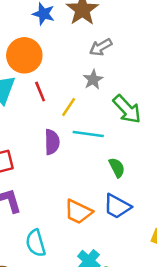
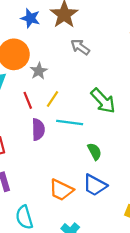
gray arrow: (101, 47) -> (80, 47), turned 66
gray star: (93, 80) -> (39, 71), moved
red line: (40, 92) -> (28, 100), moved

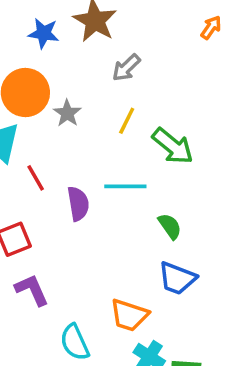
gray arrow: (80, 47) -> (126, 68), turned -72
yellow line: (52, 99) -> (127, 121), moved
red line: (28, 100) -> (36, 178), moved
orange trapezoid: (61, 190) -> (129, 315), moved

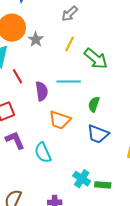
green semicircle: (170, 226) -> (94, 104), turned -126
orange trapezoid: (129, 315) -> (60, 120), moved
cyan semicircle: (75, 342) -> (43, 153), moved

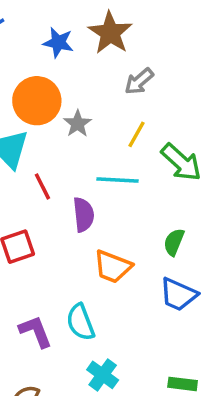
cyan line: (69, 81) -> (118, 180), moved
purple L-shape: (15, 140) -> (35, 331), moved
cyan cross: (82, 179) -> (103, 375), moved

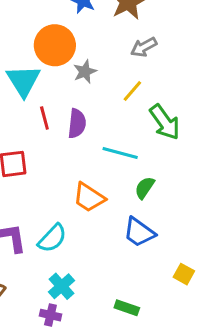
cyan line: (118, 180) -> (120, 153), moved
purple semicircle: (84, 215) -> (77, 123), moved
cyan semicircle: (80, 322) -> (52, 238), turned -128

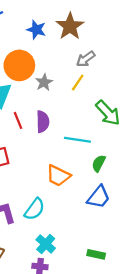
yellow line: (132, 91) -> (78, 82), moved
blue trapezoid: (139, 232) -> (99, 197), turned -80

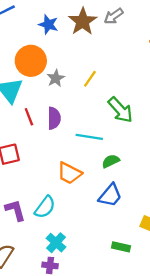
gray arrow: (86, 59) -> (114, 16), moved
green semicircle: (99, 163) -> (111, 161), turned 36
green rectangle: (96, 254) -> (121, 247), moved

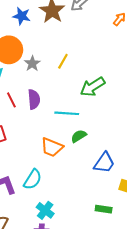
green arrow: (120, 110) -> (93, 87), turned 105
green semicircle: (111, 161) -> (79, 136), moved
blue trapezoid: (110, 195) -> (104, 163), moved

